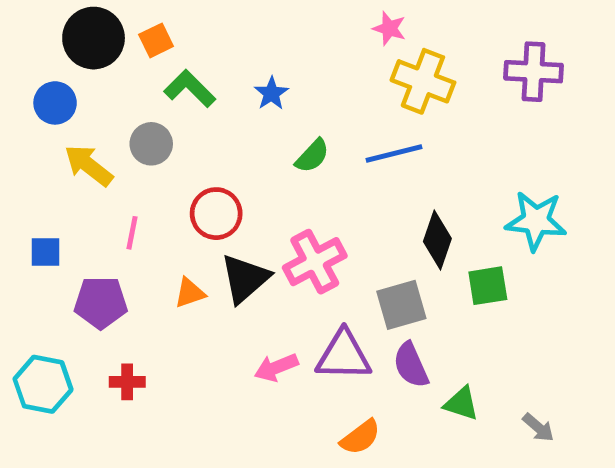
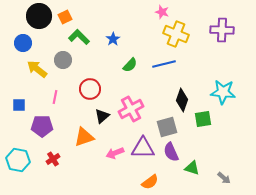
black triangle: (245, 278) -> (102, 116), size x0.7
orange triangle: (190, 293) -> (84, 137), moved, size x1.5
red cross: (127, 382) -> (53, 159), turned -32

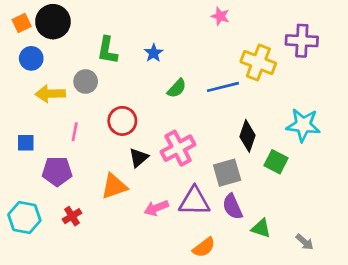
orange square: (65, 17) -> (22, 23), moved
yellow cross: (176, 34) -> (258, 62), moved
green L-shape: (79, 37) -> (107, 50), turned -125
yellow arrow: (37, 69) -> (50, 94), turned -40
green square: (203, 119) -> (276, 162), turned 36

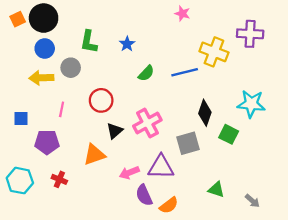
blue circle: (31, 58) -> (45, 48), moved
purple semicircle: (232, 207) -> (144, 195), moved
red cross: (72, 216) -> (59, 179), turned -35

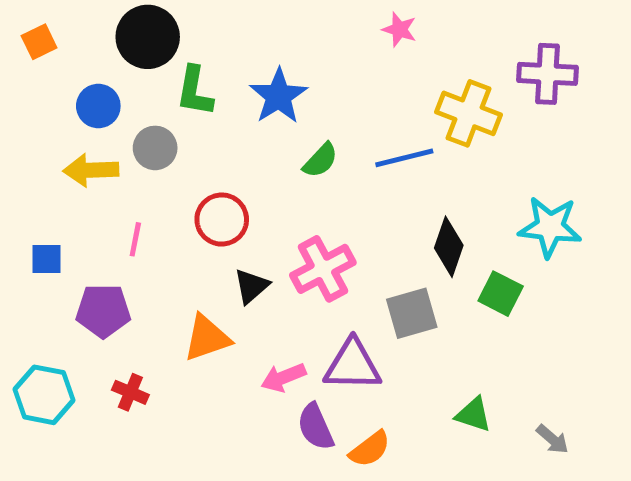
black circle: (44, 18) -> (148, 37), moved
blue star: (127, 44) -> (278, 96), size x1.6

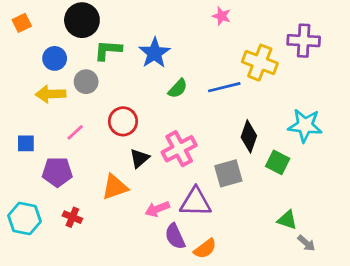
green L-shape: (195, 91) -> (108, 50), turned 84
pink line: (135, 239) -> (75, 132), turned 36
green triangle: (473, 415) -> (287, 220), moved

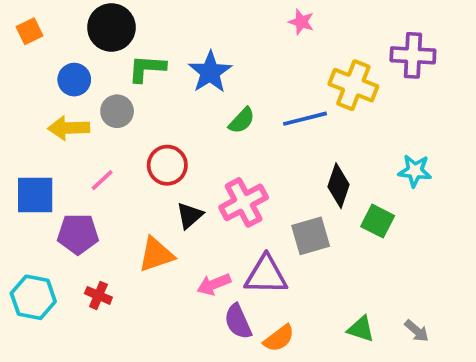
cyan star: (305, 125) -> (415, 171), size x0.7
blue square: (26, 143) -> (35, 195), size x1.6
green triangle: (287, 220) -> (361, 329), moved

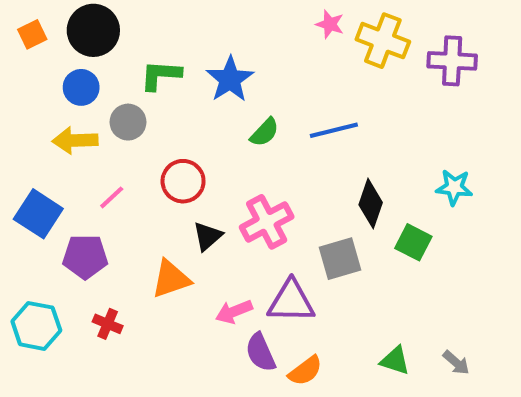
black circle: (111, 27) -> (93, 30), moved
yellow cross: (353, 85) -> (383, 41), moved
blue square: (35, 195) -> (38, 214), turned 33

